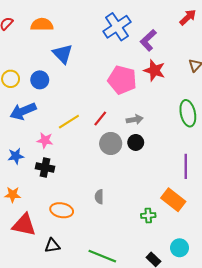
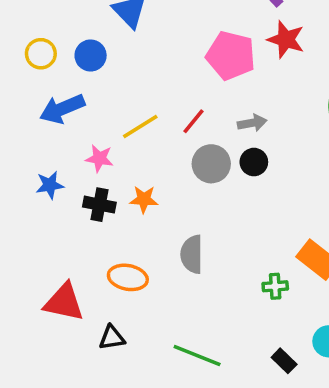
orange star: (13, 195) -> (144, 199), moved
gray semicircle: (99, 197) -> (192, 254), size x1.5

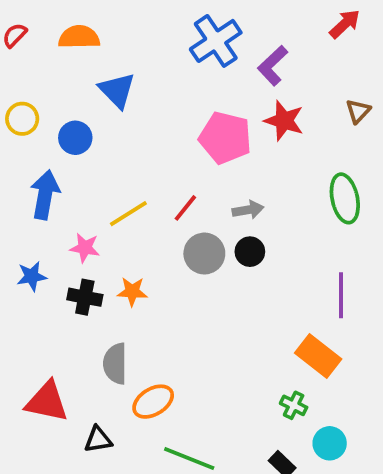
yellow circle: (41, 54) -> (22, 119), moved
blue arrow: (62, 109) -> (45, 195), turned 123
gray semicircle: (192, 254) -> (115, 364), moved
orange ellipse: (128, 277) -> (153, 402), moved, turned -42
green cross: (275, 286) -> (294, 405), moved, turned 30

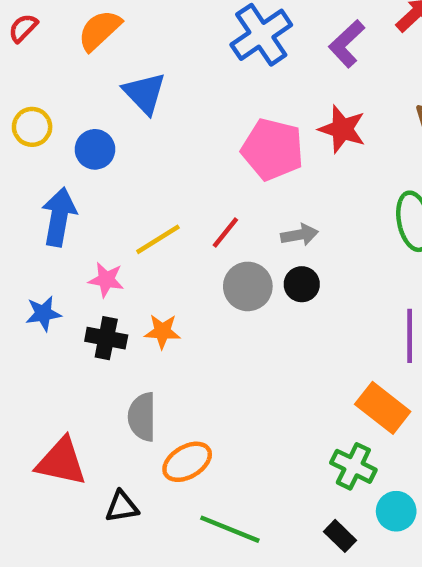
orange semicircle: (79, 37) -> (99, 30), turned -42
purple L-shape: (273, 66) -> (347, 44), moved
green cross: (294, 405) -> (353, 466), size x1.4

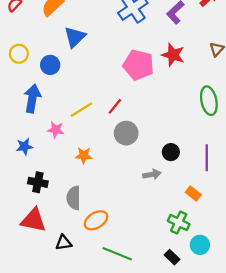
blue triangle: (144, 93) -> (75, 37), turned 30
gray arrow: (300, 235) -> (152, 174), moved
black circle: (302, 284) -> (171, 152), moved
black cross: (106, 338) -> (38, 182), moved
orange rectangle: (383, 408) -> (193, 193), size x0.6

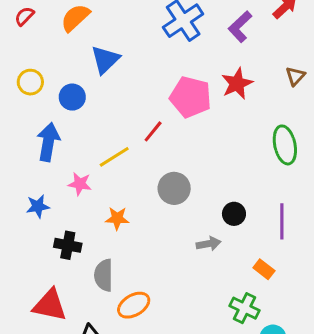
red star: (173, 55) -> (237, 84), turned 30
red line: (115, 106) -> (153, 131), moved
black cross: (38, 182) -> (68, 245), moved

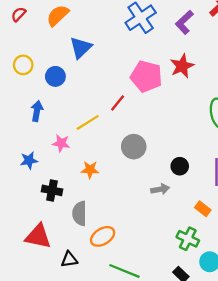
blue arrow: (48, 142) -> (37, 111), size x0.7

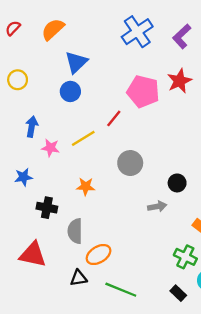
blue circle: (55, 76) -> (70, 91), moved
pink star: (61, 143) -> (50, 148), moved
black triangle: (69, 259) -> (79, 278), moved

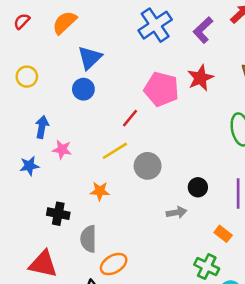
yellow line: (83, 138) -> (115, 151), moved
blue star: (23, 177) -> (29, 166), moved

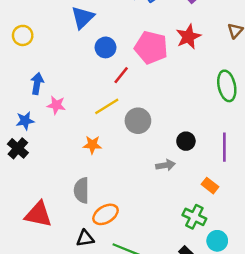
blue circle: (83, 89) -> (106, 47), moved
black cross: (58, 214) -> (18, 148), moved, turned 30

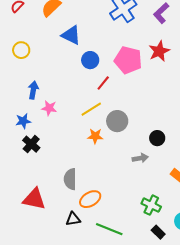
blue triangle: (83, 17) -> (71, 35), turned -50
orange star: (92, 145) -> (95, 136), moved
black cross: (18, 148) -> (31, 144), moved
green cross: (194, 217) -> (151, 205), moved

